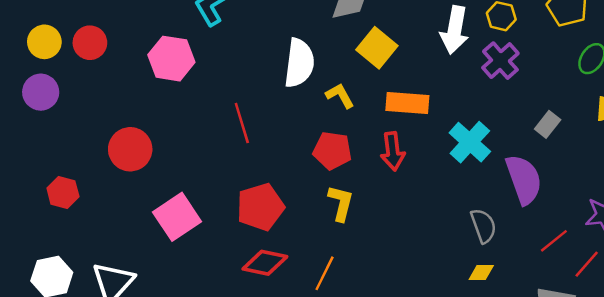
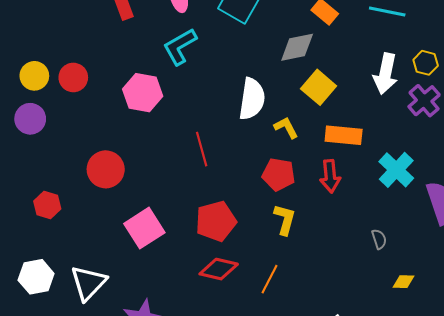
gray semicircle: (483, 226) -> (379, 239), moved, size x0.7

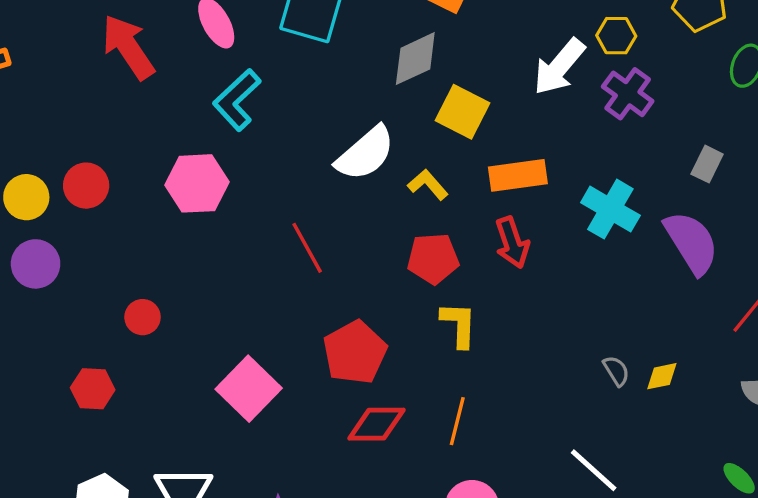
white arrow: (385, 74) -> (559, 67), turned 42
white semicircle: (252, 99) -> (365, 153), turned 54
red circle: (106, 169) -> (143, 317), moved, size x0.6
gray semicircle: (379, 239) -> (616, 371), moved

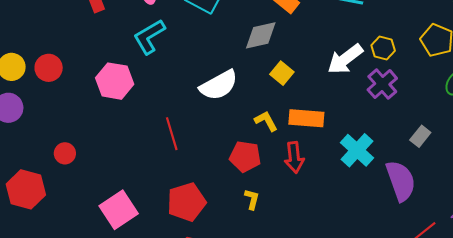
yellow square: (463, 112) -> (282, 73), size x0.7
yellow L-shape: (428, 185) -> (266, 121), moved
yellow L-shape: (459, 325) -> (252, 199), size x0.7
red hexagon: (93, 389) -> (26, 189), size x1.5

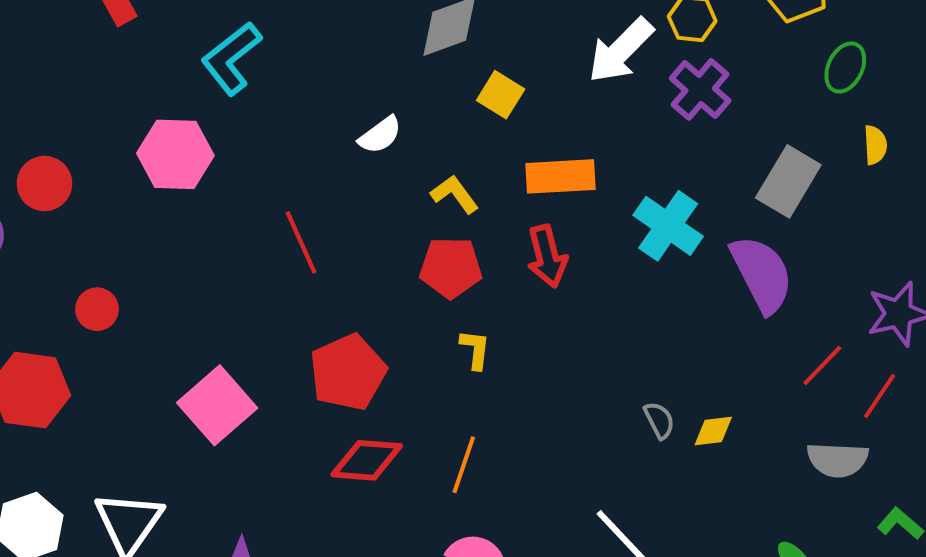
red circle: (49, 68) -> (44, 183), moved
white semicircle: (219, 85) -> (380, 135), size x0.6
yellow L-shape: (266, 121) -> (455, 194), moved
gray rectangle: (420, 136) -> (788, 181), size x1.6

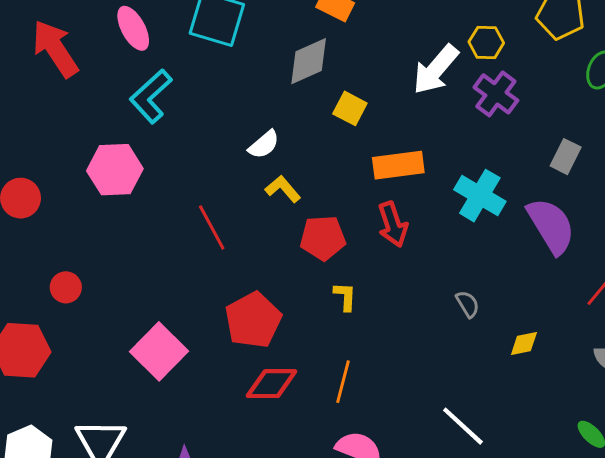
gray rectangle: (788, 181) -> (566, 157), size x0.7
yellow L-shape: (455, 194) -> (283, 189), moved
gray semicircle: (659, 420) -> (468, 304), moved

